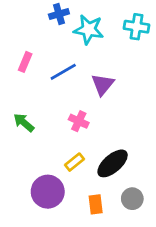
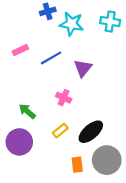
pink rectangle: (25, 62) -> (20, 50), turned 42
green arrow: (24, 123) -> (27, 111), moved
purple circle: (48, 192) -> (19, 142), moved
gray circle: (132, 199) -> (107, 160), size x1.6

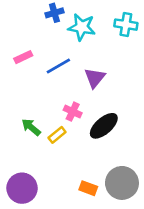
yellow rectangle: (60, 131) -> (57, 135), moved
black ellipse: (91, 132) -> (104, 126), moved
purple circle: (19, 142) -> (22, 188), moved
orange rectangle: (77, 165) -> (88, 188), turned -63

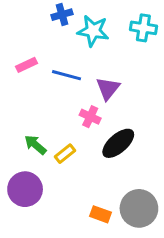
blue line: (58, 66) -> (66, 75), turned 45
pink cross: (73, 112) -> (90, 117), moved
purple circle: (22, 188) -> (25, 189), moved

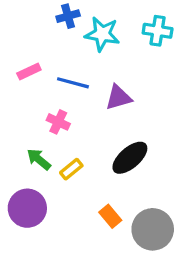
purple triangle: (108, 89) -> (118, 97), turned 35
pink cross: (90, 117) -> (58, 122), moved
orange rectangle: (100, 214) -> (110, 216), moved, turned 30

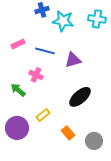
green arrow: (39, 159) -> (18, 90), moved
yellow rectangle: (71, 169) -> (43, 115), moved
gray circle: (153, 229) -> (94, 141), size x0.7

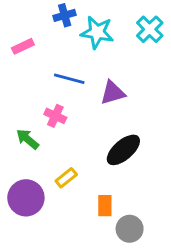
cyan cross: (97, 19) -> (150, 29), turned 36
pink rectangle: (18, 44) -> (23, 46), moved
orange rectangle: (68, 133) -> (105, 206), turned 40
gray circle: (94, 141) -> (130, 229), moved

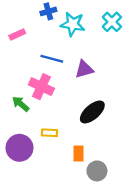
pink cross: (55, 116) -> (41, 87), size x1.5
yellow rectangle: (66, 178) -> (50, 133), turned 42

